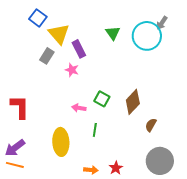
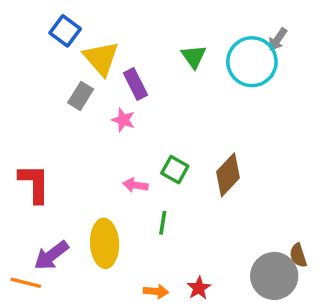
brown semicircle: (151, 125) -> (298, 255), moved, turned -48
purple arrow: (15, 148) -> (51, 255), moved

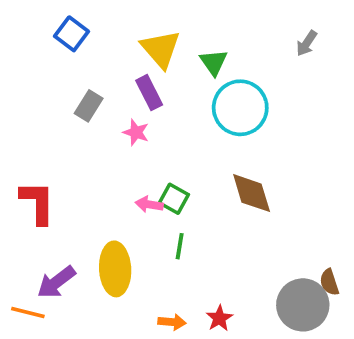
yellow triangle: (101, 58) -> (161, 49), moved
cyan circle: (252, 62) -> (240, 108), moved
green square: (175, 170) -> (174, 199), moved
brown diamond: (228, 175) -> (252, 193), turned -60

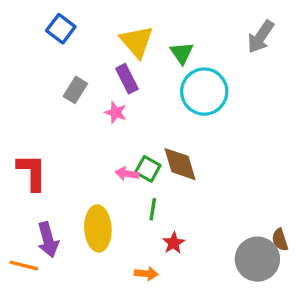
gray arrow: (307, 43) -> (261, 37), size x1.5
brown diamond: (252, 193) -> (180, 164), moved
purple arrow: (56, 282) -> (48, 240), turned -68
red star: (219, 318) -> (174, 243), moved

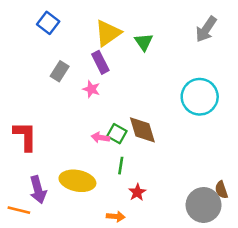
yellow triangle: (137, 42) -> (108, 33), turned 36
cyan circle: (204, 92) -> (200, 97), moved
yellow ellipse: (98, 228) -> (77, 181), turned -76

